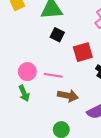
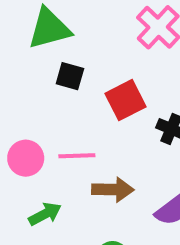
green arrow: (24, 93) -> (45, 214), moved, turned -84

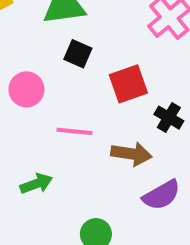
pink circle: (26, 158) -> (26, 89), moved
brown arrow: (113, 190) -> (131, 154), moved

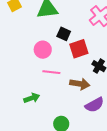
black square: (78, 54) -> (64, 34), moved
pink circle: (26, 89) -> (43, 50), moved

